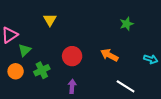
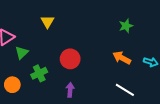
orange arrow: (109, 55) -> (122, 58), moved
orange circle: (16, 71) -> (12, 85), moved

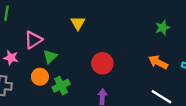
green cross: (39, 73) -> (61, 86), moved
orange circle: (12, 85) -> (40, 77), moved

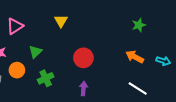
pink triangle: (33, 40) -> (15, 26), moved
orange circle: (40, 77) -> (17, 70), moved

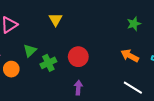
green cross: (46, 78) -> (48, 63), moved

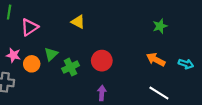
yellow triangle: (56, 20) -> (78, 22), turned -32
orange circle: (11, 69) -> (32, 64), moved

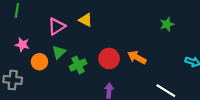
pink triangle: (30, 27) -> (57, 26), moved
pink star: (13, 55) -> (22, 45), moved
orange arrow: (156, 60) -> (137, 57), moved

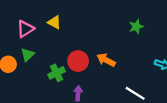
green cross: (78, 65) -> (57, 73), moved

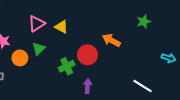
yellow triangle: (54, 22) -> (61, 27), moved
orange arrow: (106, 60) -> (111, 40), moved

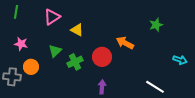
pink triangle: (37, 24) -> (52, 17), moved
orange circle: (20, 58) -> (31, 67), moved
green cross: (67, 66) -> (75, 62), moved

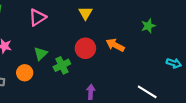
yellow triangle: (77, 30) -> (85, 13), moved, turned 32
red circle: (102, 57) -> (85, 48), moved
orange circle: (31, 67) -> (25, 73), moved

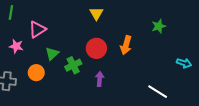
pink triangle: (37, 17) -> (37, 29), moved
orange arrow: (115, 45) -> (126, 45), turned -102
purple arrow: (91, 92) -> (100, 79), moved

